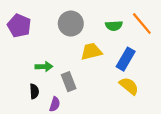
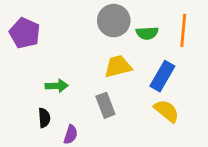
gray circle: (71, 24) -> (114, 21), moved
orange line: (142, 24) -> (183, 30), turned 45
gray rectangle: (69, 82) -> (105, 105), moved

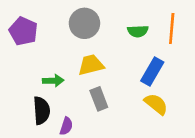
gray circle: (114, 21) -> (84, 23), moved
yellow trapezoid: (118, 66) -> (91, 65), moved
black semicircle: (44, 118) -> (42, 111), size x1.5

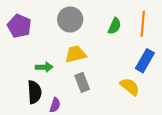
green semicircle: (138, 31) -> (115, 26), turned -63
blue rectangle: (152, 71) -> (145, 61), moved

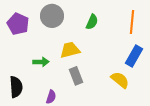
gray circle: (70, 19) -> (52, 16), moved
green semicircle: (115, 26) -> (92, 22), moved
black semicircle: (34, 92) -> (16, 87), moved

